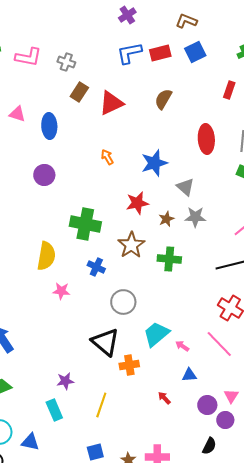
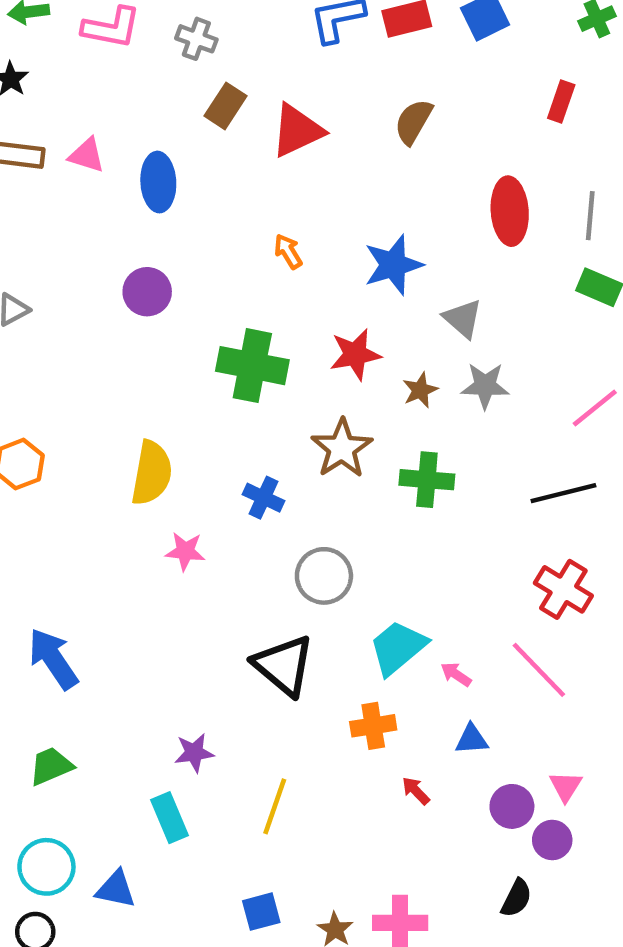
green cross: (85, 224) -> (252, 366), moved
orange cross: (129, 365) -> (373, 726), moved

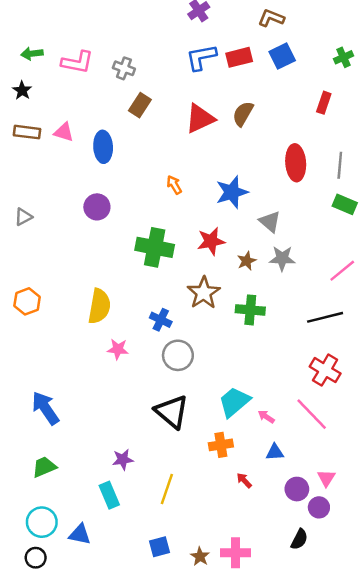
red triangle: (297, 131) -> (200, 119), moved
gray circle: (324, 576) -> (178, 355), moved

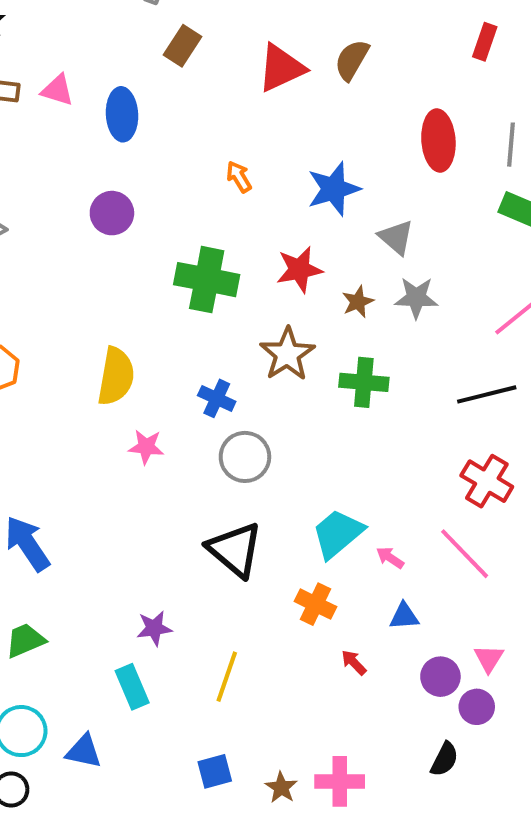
orange cross: (221, 445) -> (315, 604), turned 35

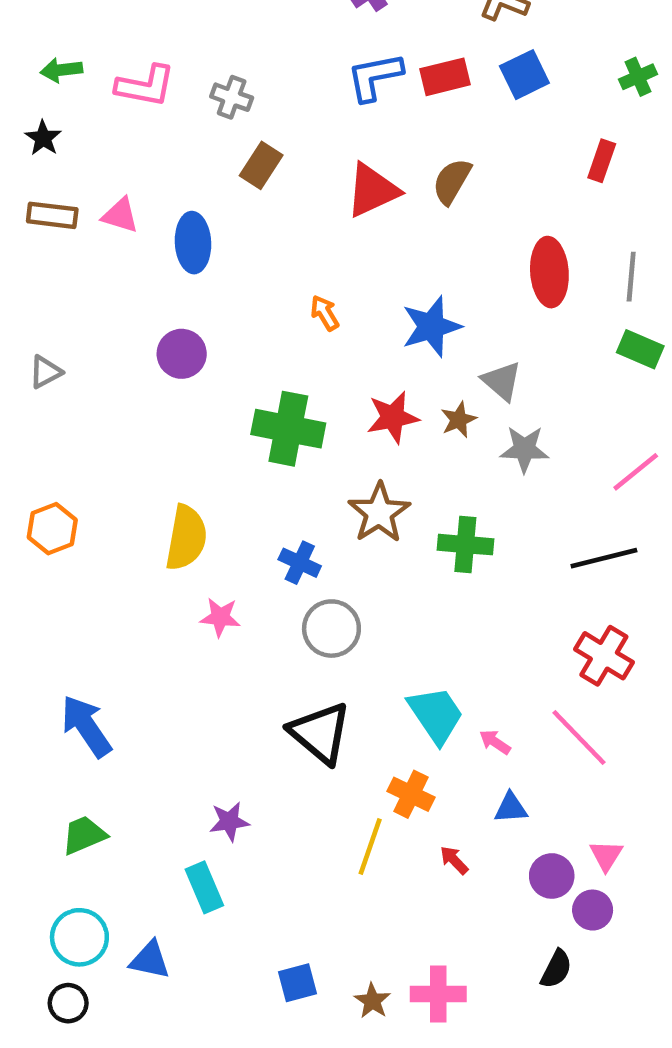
brown star: (358, 302) -> (459, 420), moved
cyan trapezoid: (338, 534) -> (436, 715), turned 96
yellow line: (227, 677) -> (370, 846), moved

